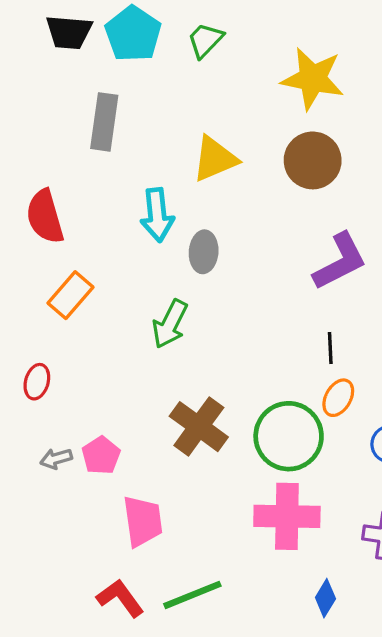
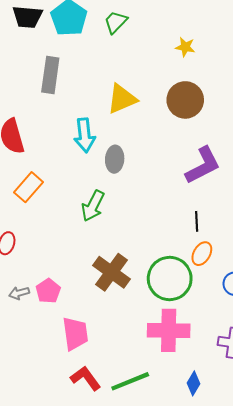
yellow star: (313, 79) -> (185, 47), size x0.5
green line: (192, 595) -> (130, 381), moved
red L-shape: (120, 598) -> (86, 378), moved

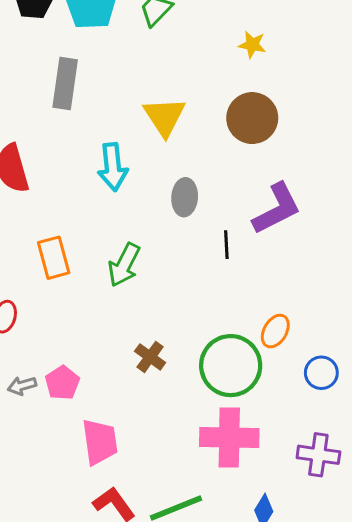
yellow triangle: (122, 99) -> (164, 117), turned -40
gray ellipse: (115, 159) -> (185, 197), moved
orange rectangle: (28, 187) -> (54, 258), moved, turned -56
black line: (197, 221) -> (226, 245), moved
brown cross: (112, 272) -> (150, 357), size x0.6

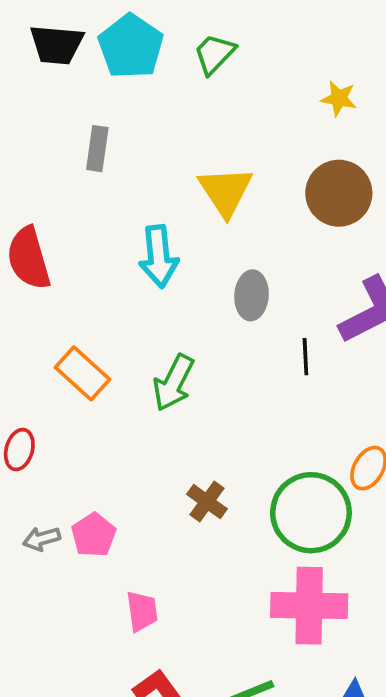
gray rectangle: (65, 84) -> (97, 149), size x0.7
orange rectangle: (54, 258) -> (82, 373), turned -33
pink trapezoid: (100, 442) -> (142, 611), size x0.7

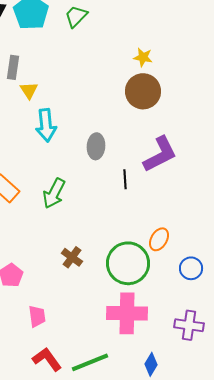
yellow star: (339, 98) -> (143, 57), moved
yellow triangle: (226, 191) -> (29, 90), moved, size x0.6

